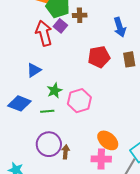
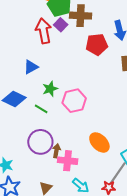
brown cross: (80, 15) -> (81, 16), size x1.5
red pentagon: (99, 57) -> (97, 44), moved
green line: (47, 111) -> (41, 109), turned 32
pink cross: (101, 159) -> (68, 161), moved

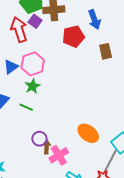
pink hexagon: (74, 101) -> (33, 64), moved
purple circle: (40, 142) -> (39, 139), moved, size x0.6
pink cross: (68, 161) -> (59, 155), turned -30

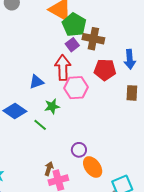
red arrow: (19, 29) -> (63, 68), moved
pink hexagon: (33, 64) -> (76, 88), moved
purple circle: (39, 139) -> (79, 150), moved

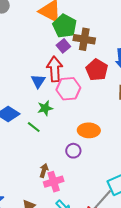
red pentagon: (105, 70) -> (97, 70), turned 30
blue triangle: (36, 82) -> (38, 81), moved, turned -35
orange ellipse: (93, 167) -> (89, 130), moved, turned -50

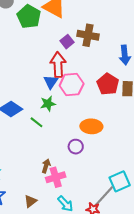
green pentagon: (65, 26) -> (29, 17), moved
red pentagon: (97, 70) -> (108, 84), moved
blue triangle: (38, 81) -> (51, 82), moved

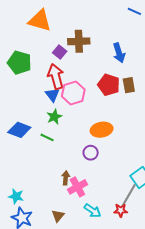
green pentagon: (29, 17) -> (19, 63), moved

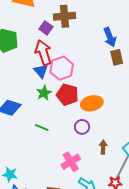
blue arrow: (119, 53) -> (110, 37), moved
red pentagon: (109, 85) -> (67, 95), moved
green line: (47, 137) -> (42, 127), moved
brown arrow: (66, 178) -> (103, 147), moved

